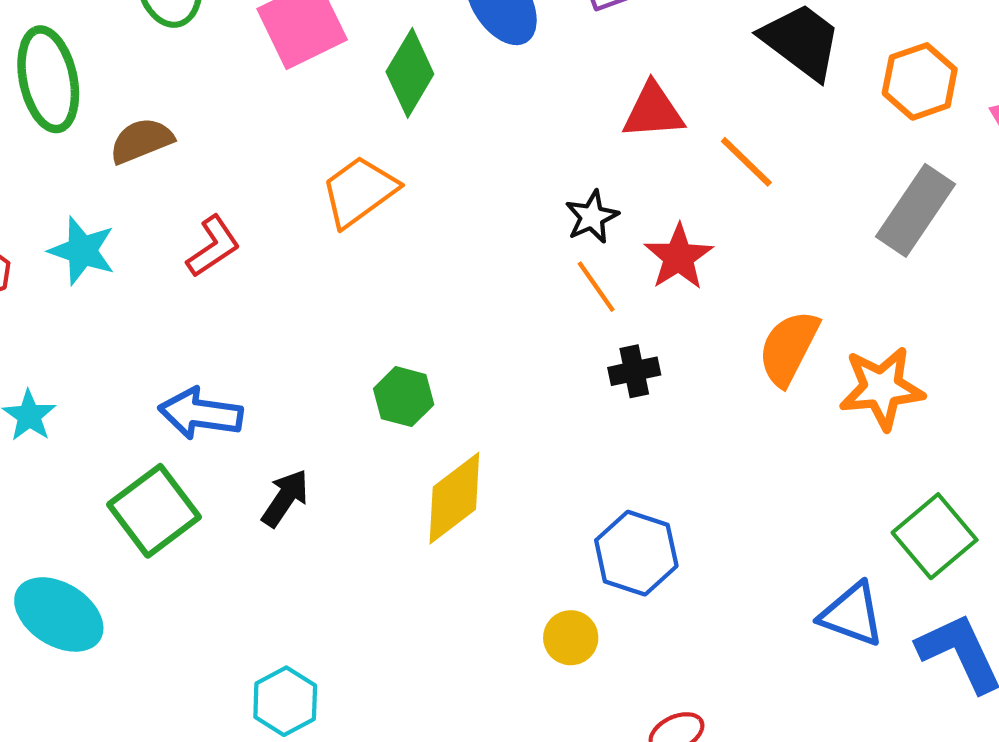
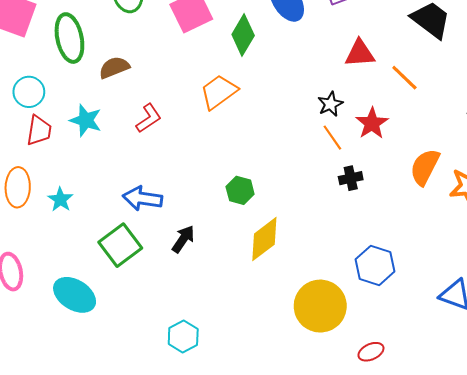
blue hexagon: (636, 553) -> (375, 265), moved
yellow circle: (571, 638) -> (320, 306), size x2.0

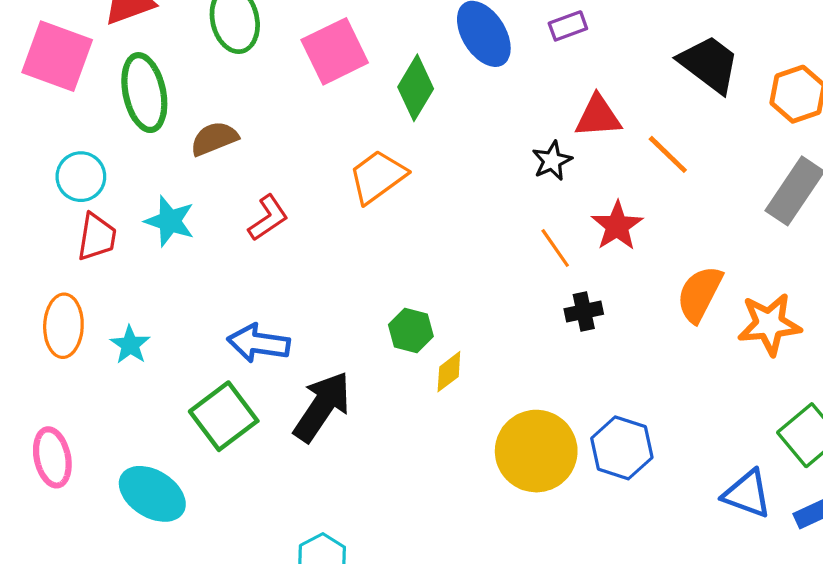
black star: (330, 104) -> (552, 161), moved
black arrow: (183, 239) -> (322, 407), size x1.6
yellow diamond: (264, 239) -> (449, 372), moved, size x0.6
yellow circle: (320, 306) -> (536, 451), moved

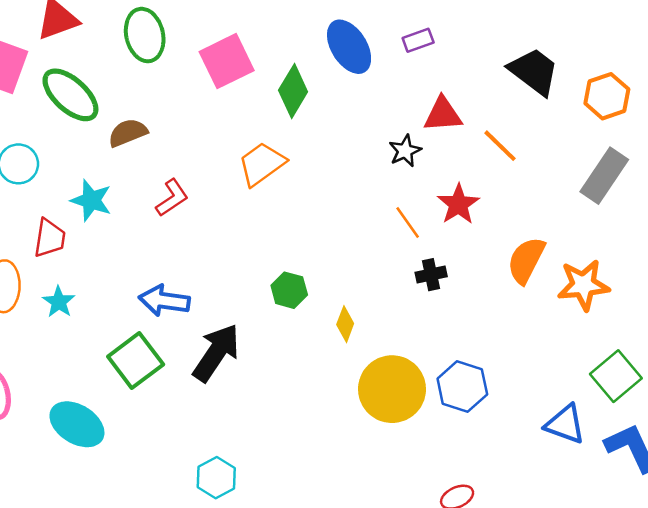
green ellipse: (144, 93) -> (70, 95), turned -36
red trapezoid: (97, 237) -> (50, 238), moved
yellow diamond: (449, 372) -> (345, 324), moved, turned -32

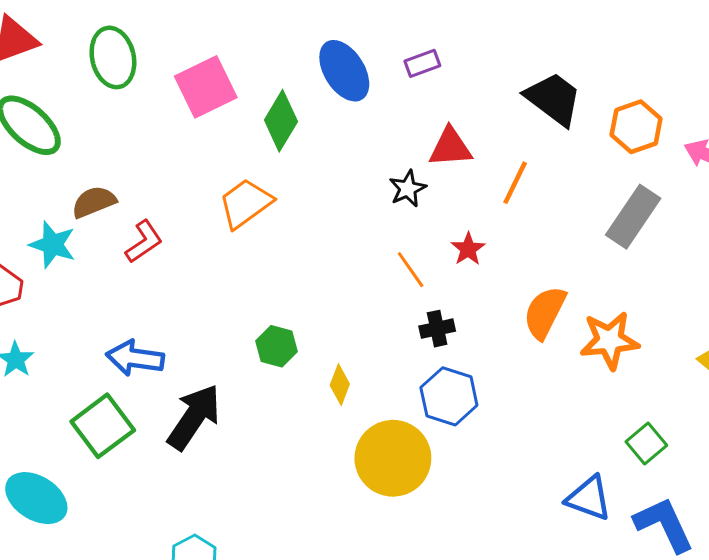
brown semicircle: (128, 133) -> (94, 202), moved
orange line: (500, 146) -> (515, 183), turned 72
red star: (458, 204) -> (468, 249), size x0.7
green square: (616, 376) -> (646, 444), size x0.7
blue hexagon: (462, 387) -> (449, 396), moved

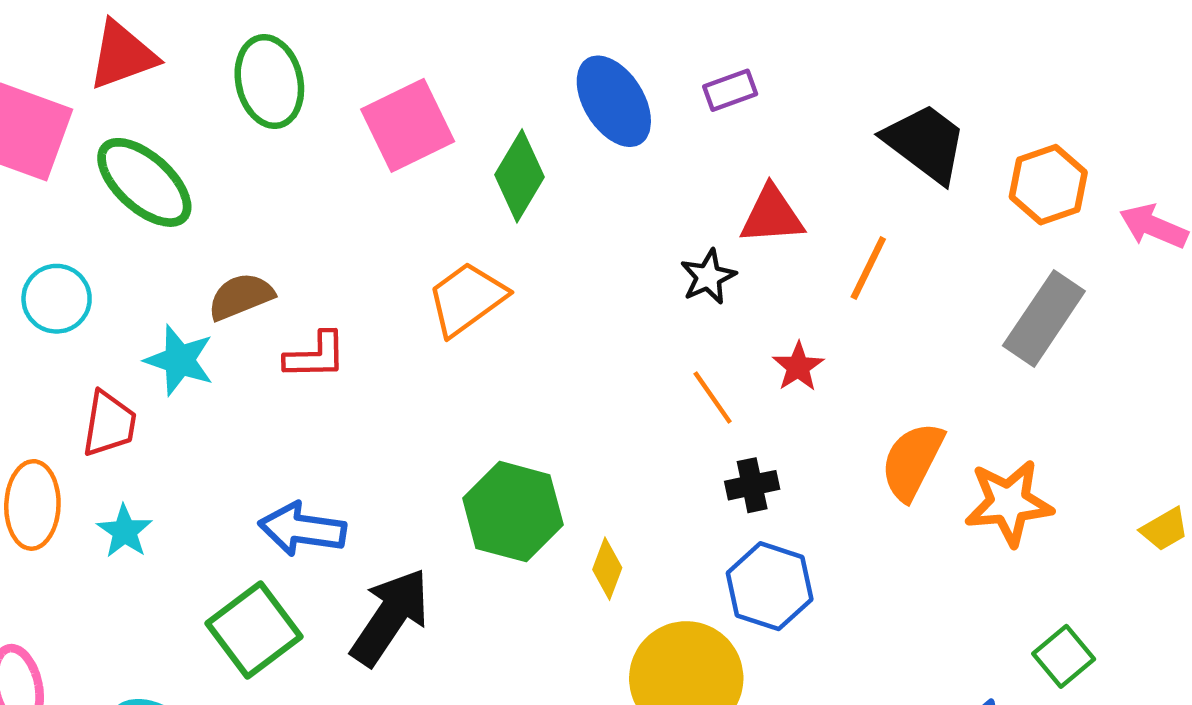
red L-shape: (144, 242) -> (315, 356), turned 33
green hexagon: (277, 346) -> (513, 512), size x1.6

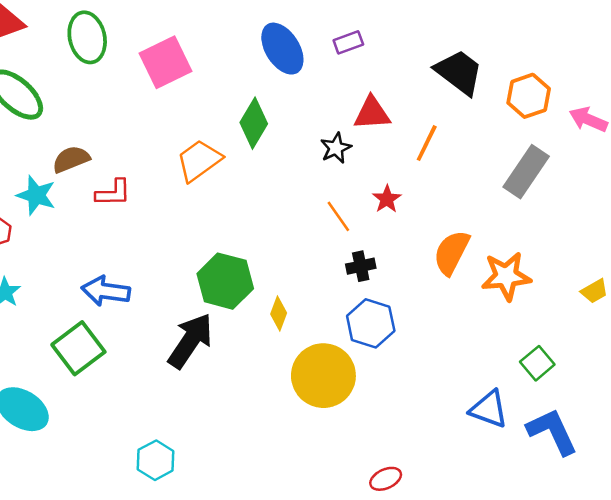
green diamond: (519, 176) -> (254, 123), moved
black arrow: (390, 617) -> (190, 341), moved

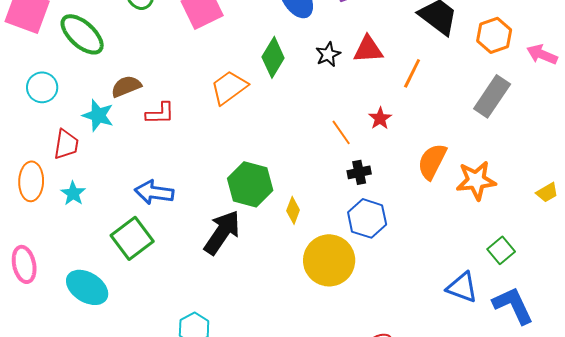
black star: (336, 148) -> (328, 54), moved

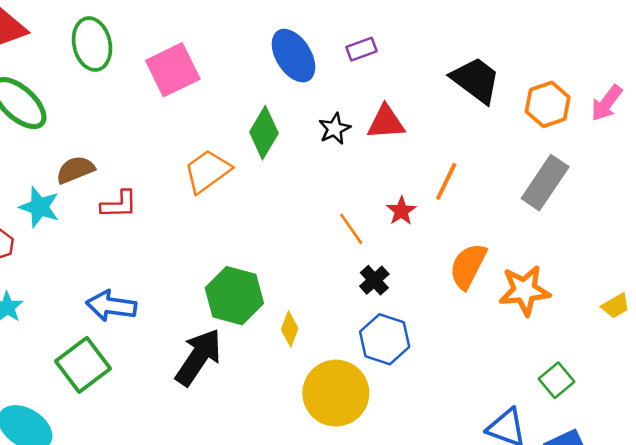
pink arrow: (542, 54) -> (607, 103), moved, turned -76
orange line: (412, 73) -> (446, 181), moved
black cross: (359, 172) -> (374, 280), turned -30

